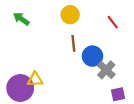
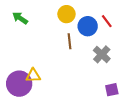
blue circle: (92, 56) -> (88, 26), moved
gray cross: (106, 70) -> (102, 54), moved

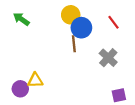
blue circle: (88, 26) -> (81, 28), moved
purple circle: (19, 84) -> (20, 89), size x0.6

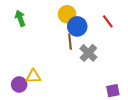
green arrow: (21, 19) -> (20, 18), turned 35
gray cross: (108, 58) -> (88, 53), moved

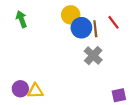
brown line: (70, 42) -> (95, 29), moved
yellow triangle: (33, 76) -> (35, 91), moved

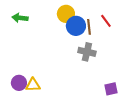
green arrow: (21, 19) -> (20, 18), turned -63
gray cross: (93, 56) -> (87, 52), turned -30

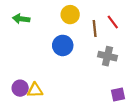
blue circle: (76, 26) -> (63, 45), moved
gray cross: (87, 52) -> (107, 56), moved

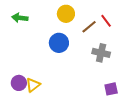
brown line: (95, 28) -> (89, 27), turned 56
yellow triangle: (35, 90) -> (33, 85), turned -35

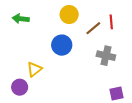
red line: (106, 21) -> (111, 22), turned 32
yellow triangle: (33, 85) -> (34, 69), moved

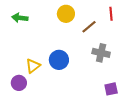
red line: (111, 22) -> (111, 14), moved
blue circle: (62, 45) -> (59, 60), moved

